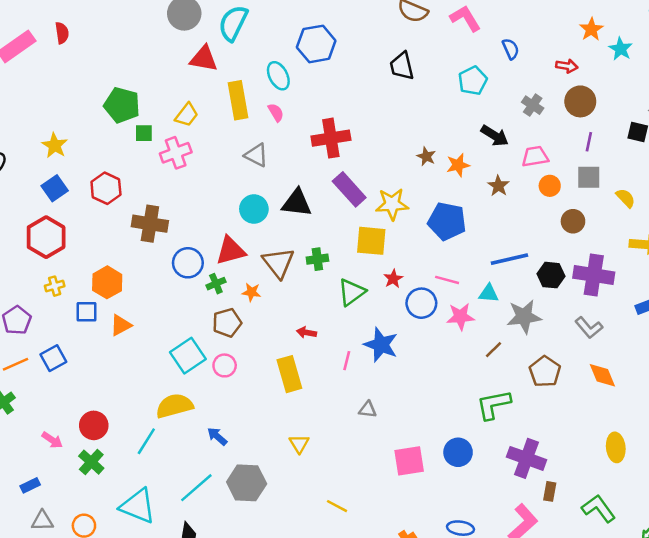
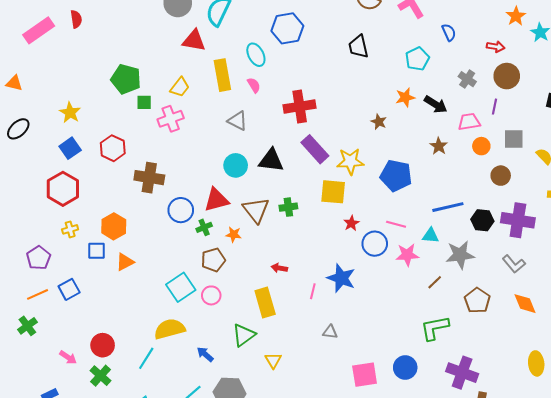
purple line: (589, 142) -> (495, 107), moved
orange star: (458, 165) -> (405, 97), moved
green triangle: (352, 292) -> (244, 335), moved

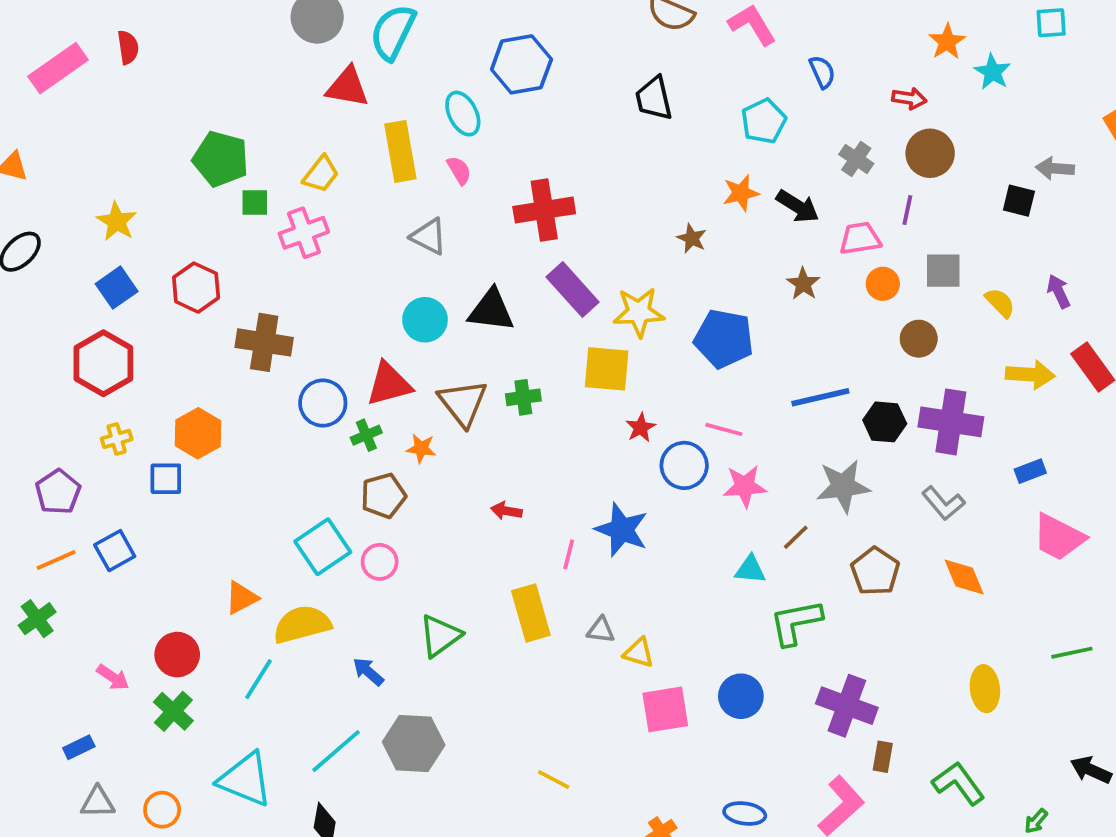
cyan triangle: (431, 235) -> (750, 569), moved
orange triangle: (125, 262) -> (241, 598), moved
yellow rectangle: (265, 303) -> (531, 613), moved
yellow triangle: (273, 360) -> (639, 653), moved, turned -42

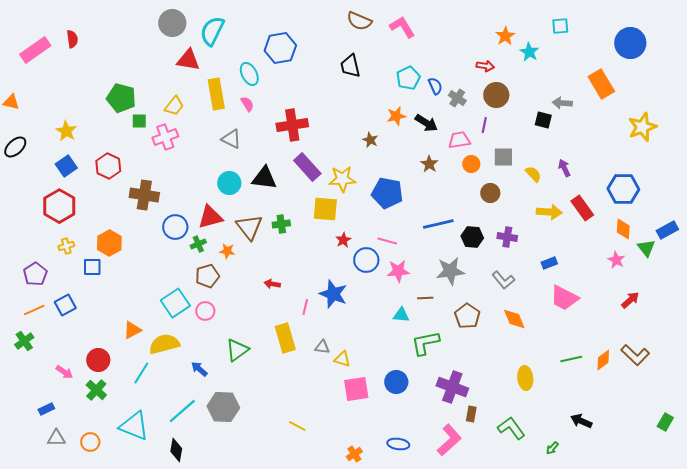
blue semicircle: (822, 72) -> (435, 86), moved
purple cross: (951, 422) -> (507, 237), size x0.6
brown line: (796, 537) -> (425, 298), turned 42

